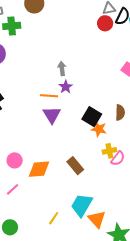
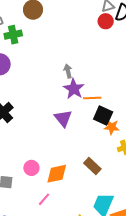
purple star: (66, 87) -> (74, 89), size x1.5
orange line: (49, 96) -> (92, 98), moved
pink line: (13, 189) -> (44, 199), moved

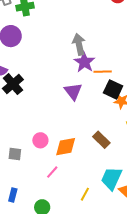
gray arrow: (68, 71) -> (79, 44), size x1.5

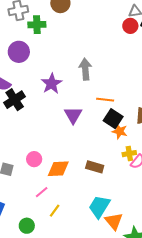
purple star: (84, 62) -> (52, 84), moved
brown rectangle: (101, 140) -> (95, 167), turned -36
yellow line: (85, 194) -> (55, 211), moved

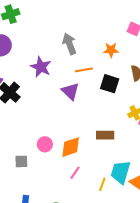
orange line: (105, 100) -> (84, 70), moved
orange star: (120, 131) -> (111, 50), moved
pink line: (42, 192) -> (75, 173), moved
yellow line: (55, 211) -> (102, 184), moved

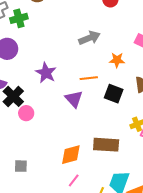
gray arrow: (69, 44) -> (89, 38), moved, turned 85
brown rectangle: (105, 135) -> (106, 145), size x1.4
pink circle: (45, 144) -> (26, 113), moved

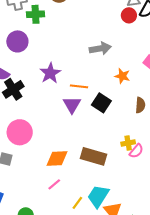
orange line: (89, 78) -> (79, 86), moved
black square: (114, 94) -> (101, 103), moved
pink circle: (26, 113) -> (20, 132), moved, size x1.6

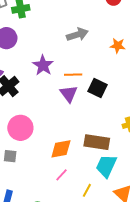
gray arrow: (100, 48) -> (77, 35), moved
orange star: (122, 76) -> (118, 46), moved
cyan trapezoid: (98, 196) -> (106, 166), moved

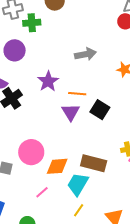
pink circle: (20, 128) -> (31, 152), moved
cyan trapezoid: (106, 166) -> (78, 184), moved
pink line: (61, 175) -> (42, 192), moved

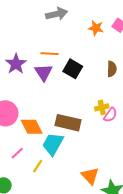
purple star: (48, 81) -> (16, 64), moved
orange diamond: (57, 166) -> (32, 127), turned 70
yellow line: (79, 210) -> (38, 166), moved

